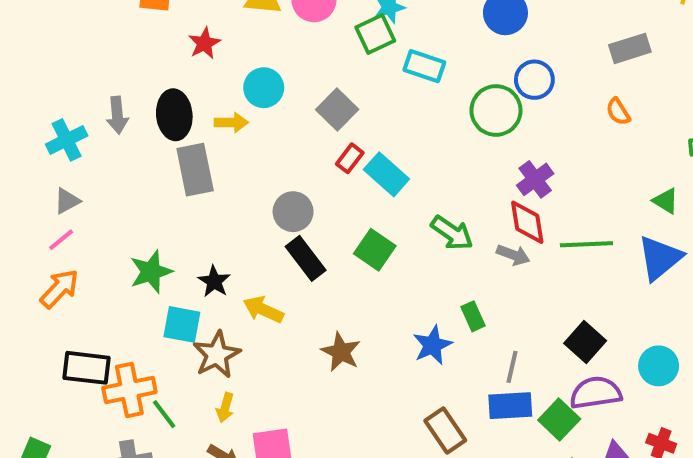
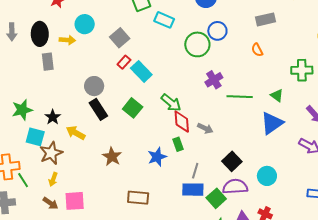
gray rectangle: (195, 170) -> (48, 62), size x0.7
red diamond: (527, 222) -> (182, 122), moved
green line: (586, 244) -> (240, 97), moved
gray arrow: (513, 255) -> (205, 128), moved
brown rectangle: (445, 430) -> (138, 198), moved, turned -55

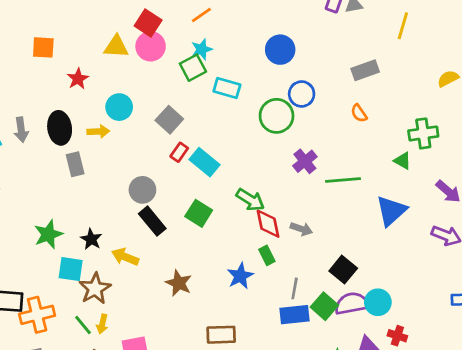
green triangle: (277, 95) -> (403, 161), moved
cyan circle: (267, 176) -> (378, 302), moved
green line: (23, 180) -> (83, 325), moved
green square: (216, 198) -> (324, 306), moved

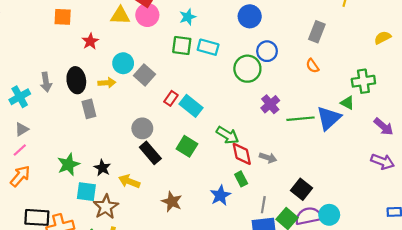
green square: (193, 68) -> (182, 45), moved, turned 36
gray rectangle: (365, 70) -> (317, 32), turned -48
gray square: (169, 120) -> (144, 75), moved
blue triangle: (391, 211) -> (329, 118), moved

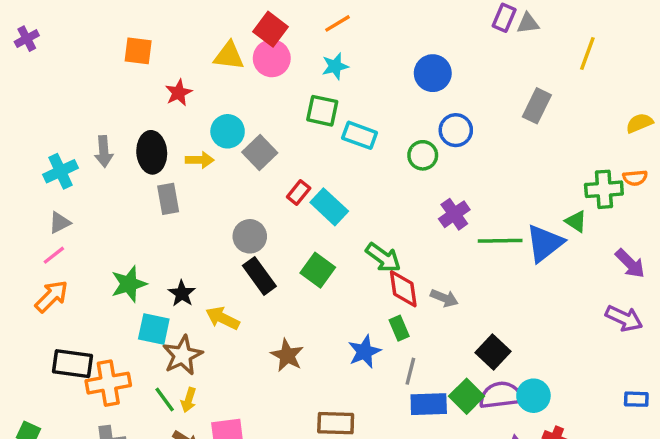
cyan rectangle: (208, 47) -> (360, 135), moved
orange semicircle: (312, 66) -> (635, 178), moved, turned -64
green circle: (247, 69) -> (423, 155), size x0.7
gray line: (263, 205) -> (410, 371), moved

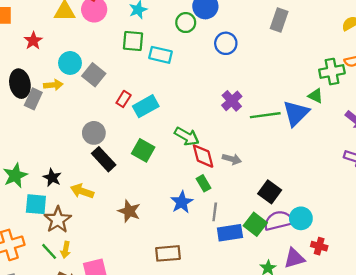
green circle: (423, 155) -> (186, 23), moved
gray rectangle: (168, 199) -> (33, 99), moved, turned 42
cyan rectangle: (329, 207) -> (146, 106), turned -65

